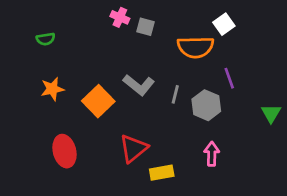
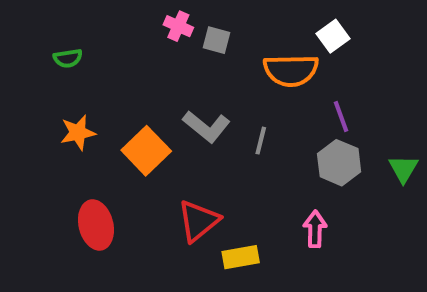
gray hexagon: (206, 105) -> (339, 163), moved

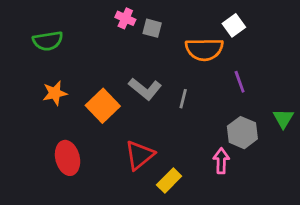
green semicircle: (68, 58) -> (48, 41), size x1.5
gray hexagon: (339, 163) -> (242, 133), moved
yellow rectangle: (241, 257) -> (169, 180), turned -35

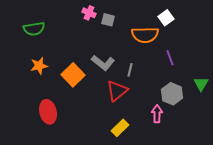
red triangle: (139, 155) -> (117, 91), moved

